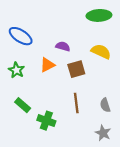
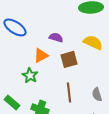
green star: (16, 70) -> (30, 75), moved
green rectangle: (23, 105) -> (12, 102), moved

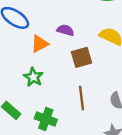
orange triangle: (41, 55) -> (40, 44), moved

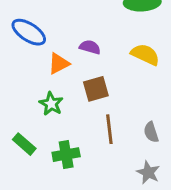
brown square: (81, 57) -> (96, 89), moved
green cross: (46, 119) -> (66, 155), turned -30

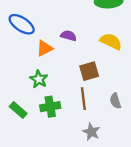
brown square: (96, 89) -> (89, 71), moved
green cross: (66, 155) -> (50, 107), moved
gray star: (148, 172) -> (91, 132), moved

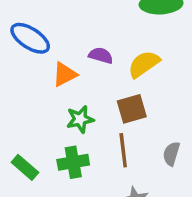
yellow semicircle: (111, 41) -> (144, 64), moved, turned -60
green star: (39, 79) -> (80, 119), moved, turned 30
gray semicircle: (115, 101) -> (171, 154), turned 35

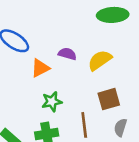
brown square: (132, 109) -> (109, 99), moved

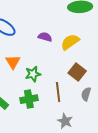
orange triangle: (40, 68) -> (13, 62), moved, turned -35
brown square: (109, 99) -> (77, 72), turned -36

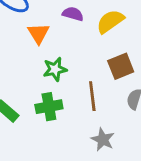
orange triangle: (13, 62) -> (38, 33), moved
brown square: (77, 72) -> (121, 66), turned 30

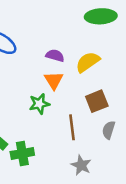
orange triangle: (38, 33) -> (54, 80), moved
green cross: (49, 107) -> (22, 153), moved

